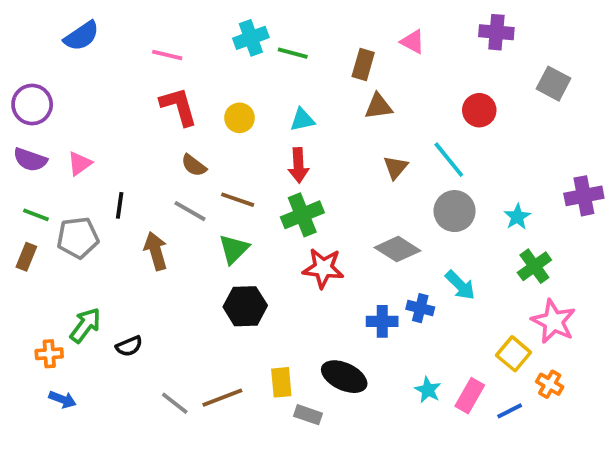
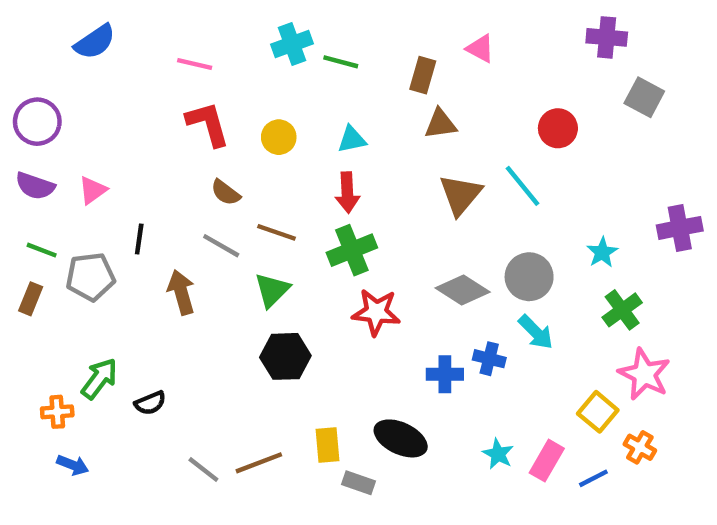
purple cross: (496, 32) -> (607, 37), moved
brown triangle: (396, 167) -> (460, 195), size x1.5
gray circle: (455, 211) -> (529, 277), moved

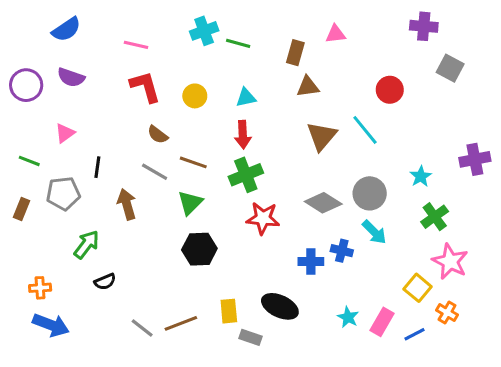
pink triangle: (480, 49) -> (336, 34), turned -35
purple semicircle: (35, 186) -> (71, 77), moved
green line: (42, 250) -> (29, 161), moved
green arrow: (99, 379) -> (86, 244), moved
blue arrow: (73, 465) -> (51, 325), size x1.6

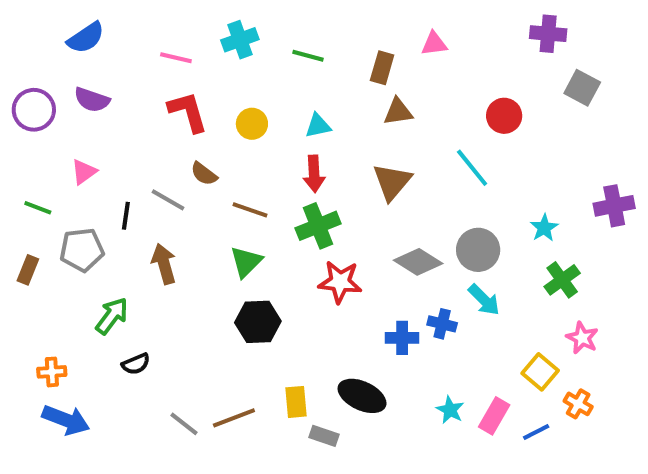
cyan cross: (204, 31) -> (240, 40), moved
brown triangle: (322, 136) -> (392, 182), moved
gray line: (155, 172) -> (168, 200), moved
pink star: (450, 261) -> (582, 338), size x0.7

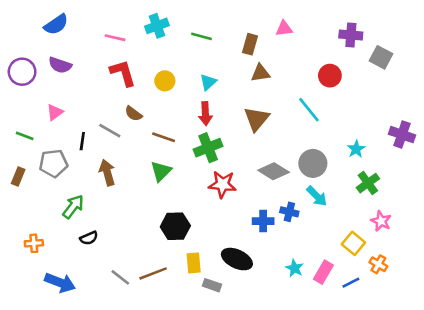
purple cross: (548, 34) -> (351, 35), moved
cyan triangle: (318, 126) -> (208, 82), turned -30
purple cross: (614, 206) -> (402, 135), turned 30
black hexagon: (258, 322) -> (175, 226), moved
blue arrow: (66, 420) -> (60, 283), moved

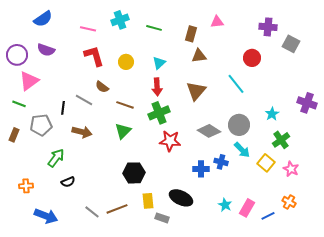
pink triangle: (55, 112) -> (29, 81), moved, size x1.5
brown arrow: (107, 173) -> (82, 132), turned 120
yellow square: (353, 243) -> (266, 163), moved

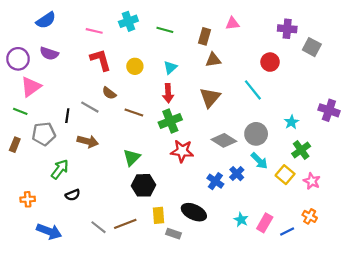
green triangle: (123, 131) -> (132, 157), moved
blue cross: (221, 162) -> (237, 174), turned 32
blue cross: (201, 169) -> (215, 181), turned 35

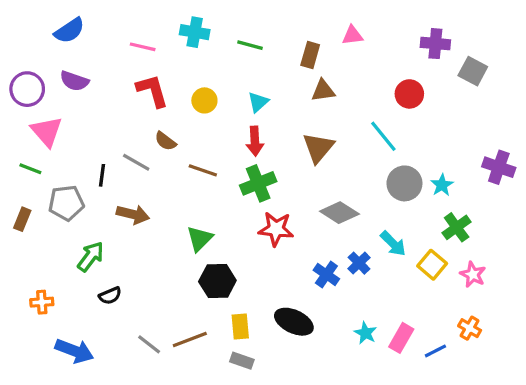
cyan cross: (128, 21) -> (195, 32), turned 30
pink triangle: (31, 87) -> (47, 131), turned -35
gray circle: (256, 134) -> (404, 183), moved
gray rectangle: (174, 234) -> (242, 361), moved

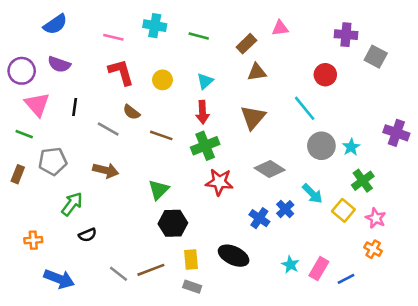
brown rectangle: (310, 55) -> (246, 44), turned 30
black line: (102, 175) -> (75, 107), moved
orange cross: (470, 328) -> (373, 249), moved

